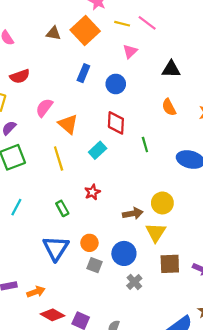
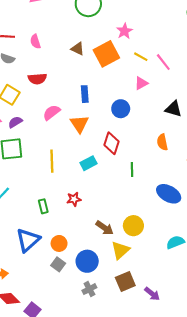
blue rectangle: (83, 73) -> (85, 94), moved, turned -42
orange triangle: (68, 124) -> (79, 124), moved
brown arrow: (133, 213) -> (105, 228), turned 30
brown square: (170, 264) -> (125, 282), turned -36

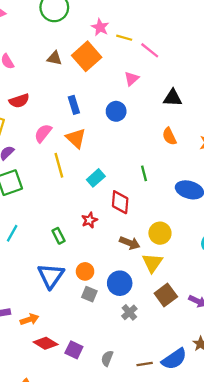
yellow line: (141, 57) -> (124, 38), moved
red diamond: (111, 143) -> (120, 202), moved
yellow line: (52, 161) -> (59, 165), moved

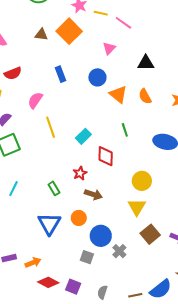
orange triangle: (76, 138) -> (118, 94), moved
brown arrow: (130, 243) -> (93, 194), moved
blue circle: (120, 283) -> (101, 236), moved
gray square: (89, 294) -> (87, 257), moved

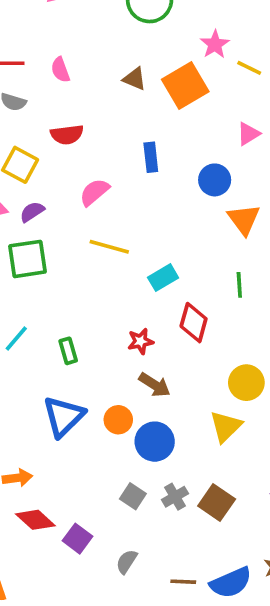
yellow line: (51, 127) -> (109, 247), turned -70
green rectangle: (54, 188) -> (68, 351), moved
brown square: (150, 234) -> (217, 502), moved, turned -30
blue circle: (101, 236) -> (155, 442), moved
gray square: (87, 257) -> (133, 496), moved

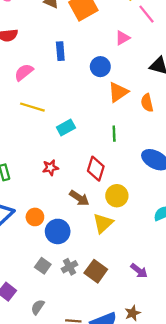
orange triangle: (244, 219) -> (118, 92), turned 30
red diamond: (194, 323) -> (96, 169), moved
brown arrow: (155, 385) -> (79, 198), moved

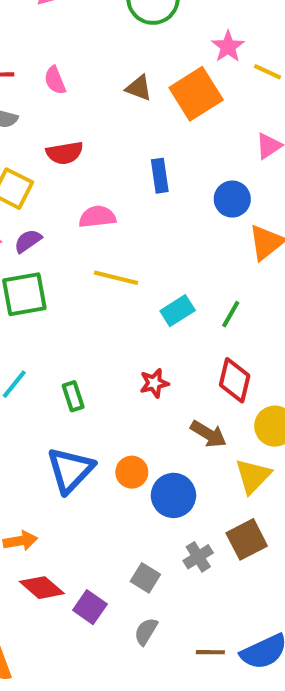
pink semicircle: (24, 72) -> (97, 217), turned 36
green line: (114, 134) -> (231, 314), moved, turned 35
gray square: (43, 266) -> (145, 578), moved
brown square: (96, 271) -> (247, 539), moved, turned 30

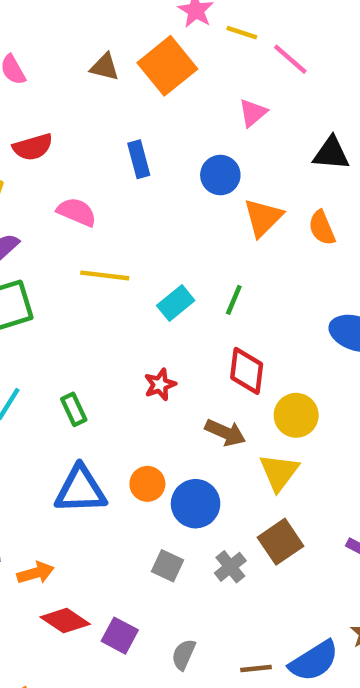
pink semicircle: (97, 217) -> (77, 212), turned 36
blue triangle: (70, 470) -> (80, 490), turned 51
gray square: (145, 578) -> (168, 566), moved

